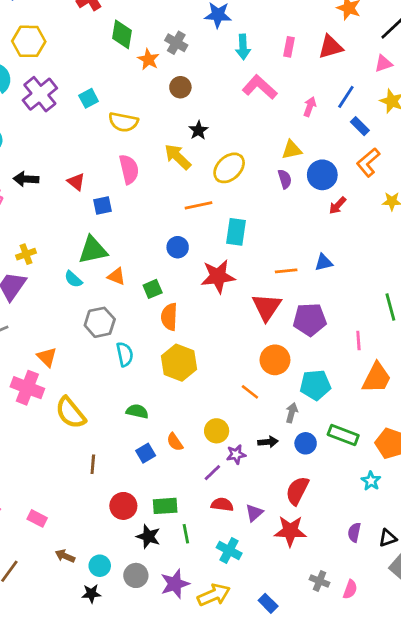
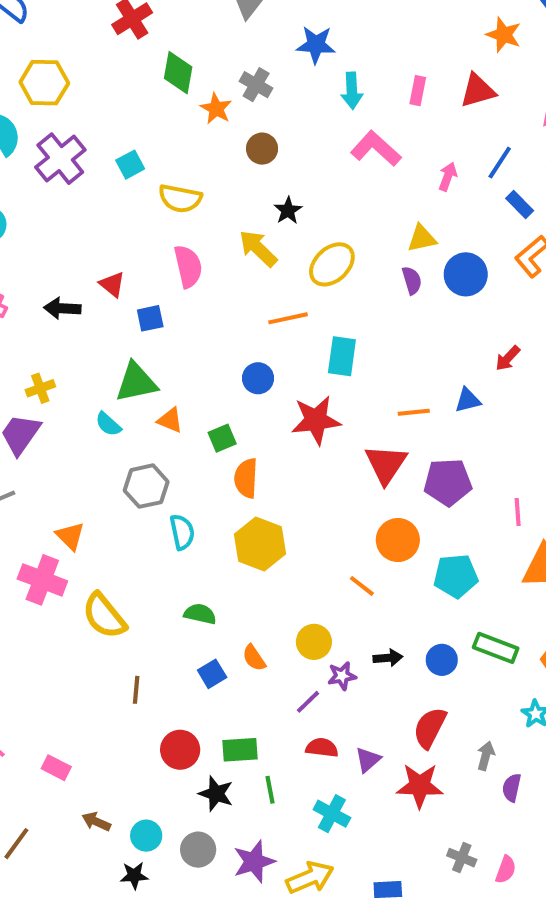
black arrow: (26, 179) -> (62, 308), moved
red arrow: (338, 205) -> (508, 358), moved
gray arrow: (292, 413) -> (486, 756), moved
blue rectangle: (268, 603) -> (388, 890), turned -48

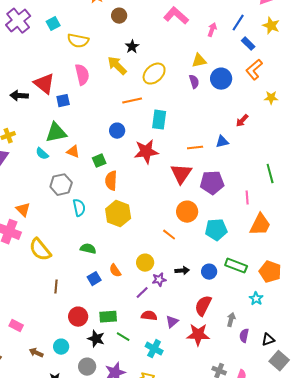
red triangle: (112, 284) -> (44, 84), size x1.6
green line: (270, 790) -> (123, 337), turned -48
cyan circle: (146, 836) -> (61, 347), moved

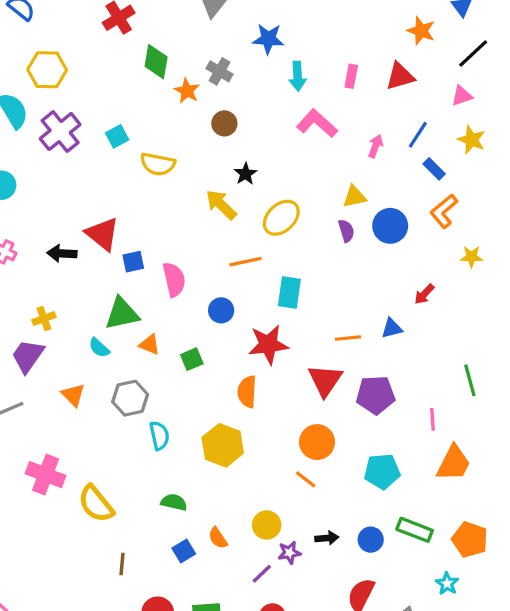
pink semicircle: (82, 75) -> (174, 279), moved
orange semicircle: (111, 181) -> (247, 392), moved
orange triangle: (23, 210) -> (73, 395), moved
orange circle: (187, 212) -> (317, 442), moved

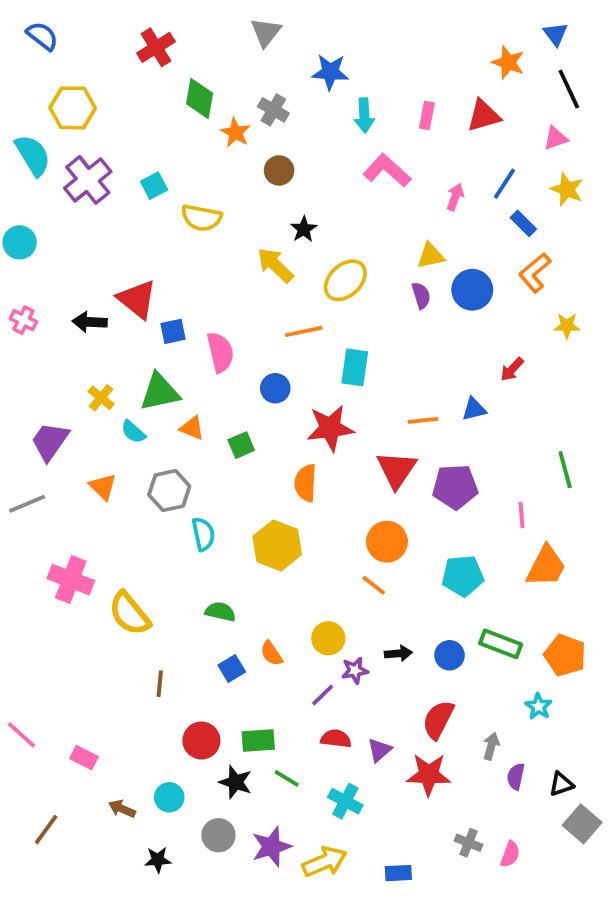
black line: (473, 54) -> (569, 89), turned -72
yellow cross: (44, 319) -> (101, 398), moved, turned -30

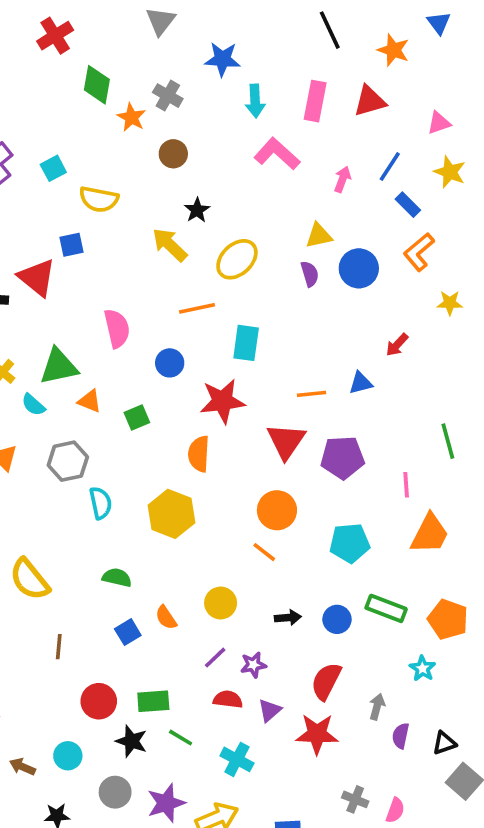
black line: (569, 89) -> (330, 30), moved
pink rectangle: (427, 116) -> (315, 101), size x1.5
blue square: (173, 331) -> (71, 245), moved
purple star: (355, 670) -> (253, 665), moved

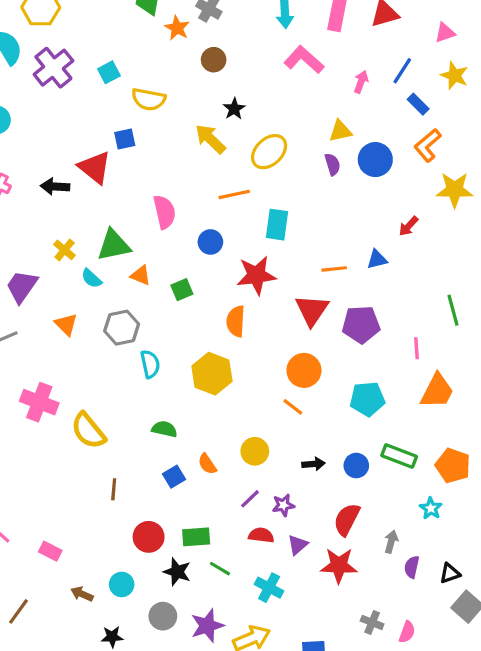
yellow star: (450, 303) -> (455, 190), size x1.6

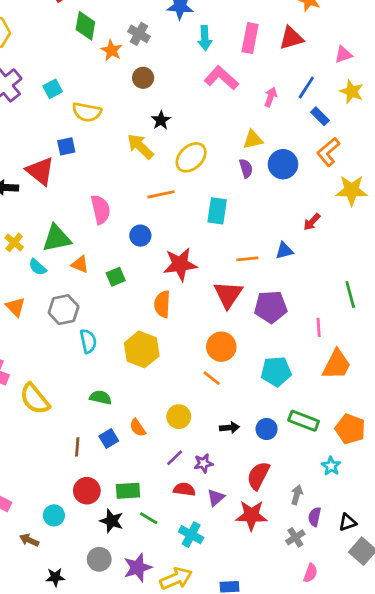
cyan rectangle: (277, 225) -> (217, 211), moved
brown line: (114, 489) -> (77, 447), moved
cyan circle: (122, 584) -> (54, 515), moved
gray cross: (372, 622) -> (295, 537), moved, turned 36

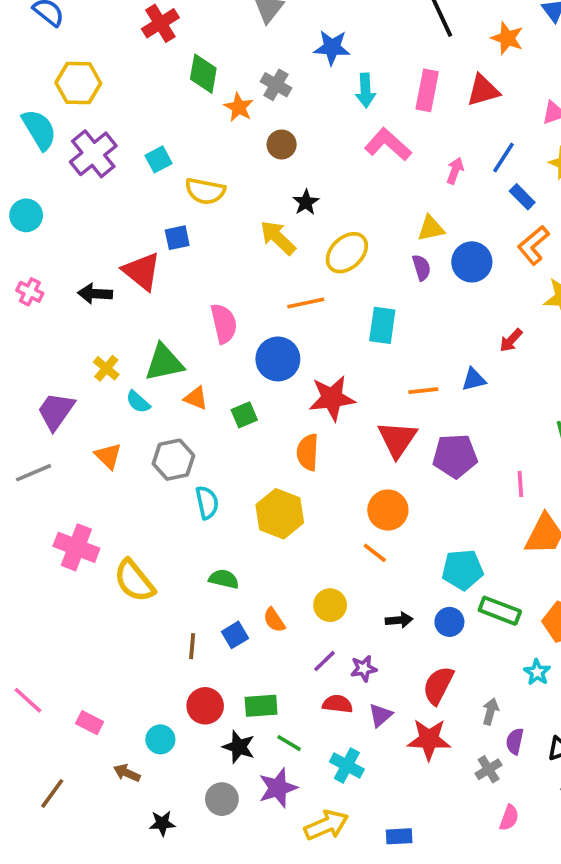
blue circle: (140, 236) -> (278, 359), size x1.5
cyan pentagon: (276, 371) -> (462, 570), moved
purple star: (138, 568) -> (278, 788), moved

